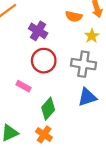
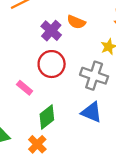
orange semicircle: (74, 16) -> (76, 22), moved
blue triangle: (87, 97) -> (92, 112), turned 30

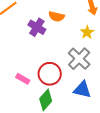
red circle: (52, 64) -> (50, 74), moved
gray cross: (94, 76) -> (79, 59), turned 35

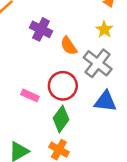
orange semicircle: (56, 16) -> (69, 46), moved, turned 49

